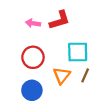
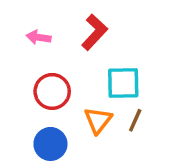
red L-shape: (60, 20) -> (94, 32), turned -30
pink arrow: (33, 23) -> (39, 37), moved

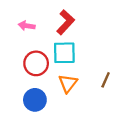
cyan square: (123, 83) -> (64, 53), moved
brown line: (135, 120) -> (106, 80), moved

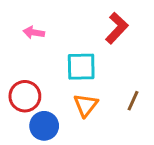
red L-shape: (66, 22) -> (117, 28), moved
red circle: (36, 63) -> (25, 96), moved

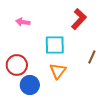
brown line: (133, 101) -> (92, 57), moved

